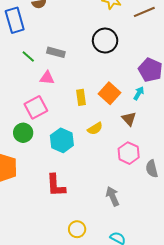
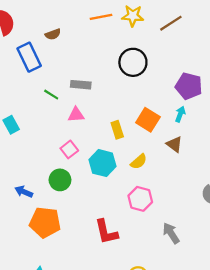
pink square: (36, 107) -> (69, 149), size x0.7
cyan hexagon: (62, 140) -> (103, 163), moved
pink hexagon: (129, 153) -> (140, 199), moved

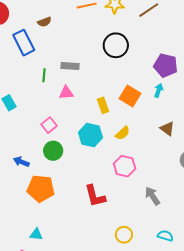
green line: (51, 95) -> (44, 75), turned 64
brown triangle: (174, 144) -> (167, 129), moved
pink square: (69, 149) -> (49, 125), moved

